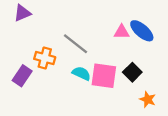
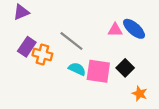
purple rectangle: (22, 76) -> (27, 47), moved

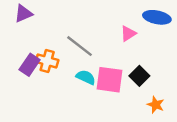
blue ellipse: (134, 29) -> (157, 17), moved, turned -30
pink triangle: (115, 30) -> (128, 34), turned -32
purple rectangle: (27, 47) -> (30, 65), moved

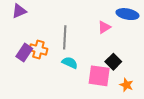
gray line: (80, 46) -> (65, 37), turned 55
pink square: (109, 80) -> (99, 76), moved

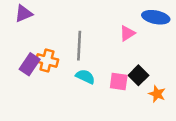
pink square: (99, 76) -> (119, 82), moved, size x0.7
orange star: (126, 85) -> (157, 94), moved

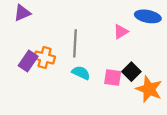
orange star: (157, 94) -> (149, 89), size x1.6

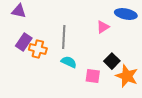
purple triangle: (22, 13) -> (19, 11), turned 35
purple rectangle: (28, 61) -> (24, 42), moved
pink square: (113, 77) -> (93, 76), moved

